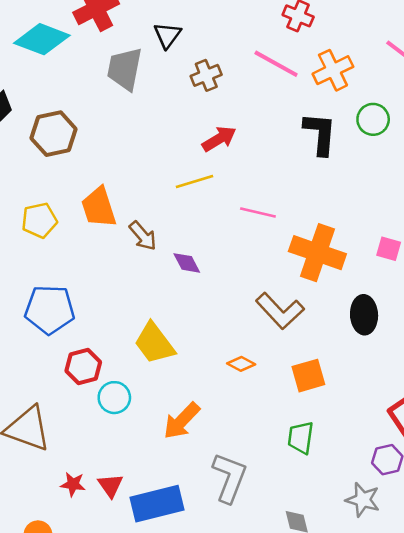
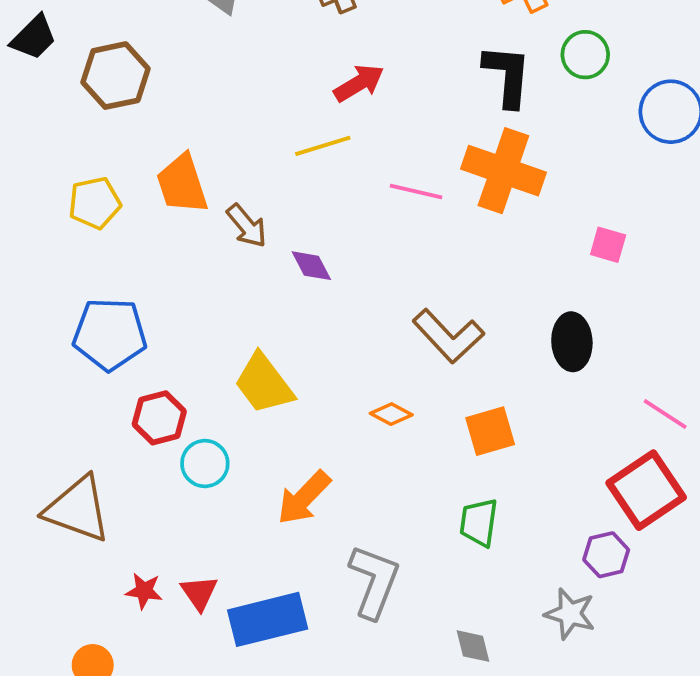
orange cross: (317, 253) -> (503, 171), moved

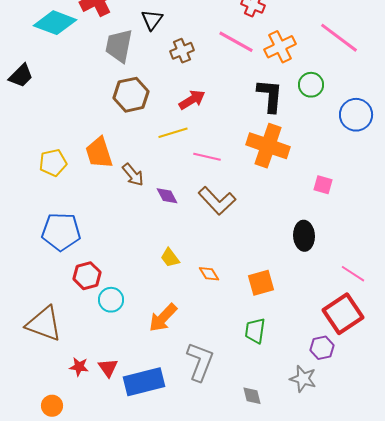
brown hexagon: (116, 76) -> (131, 95), moved
pink line: (416, 192) -> (207, 157), moved
brown L-shape: (448, 336) -> (217, 201), moved
yellow trapezoid: (264, 384) -> (170, 258), moved, size x0.6
orange diamond: (391, 414) -> (209, 274), turned 30

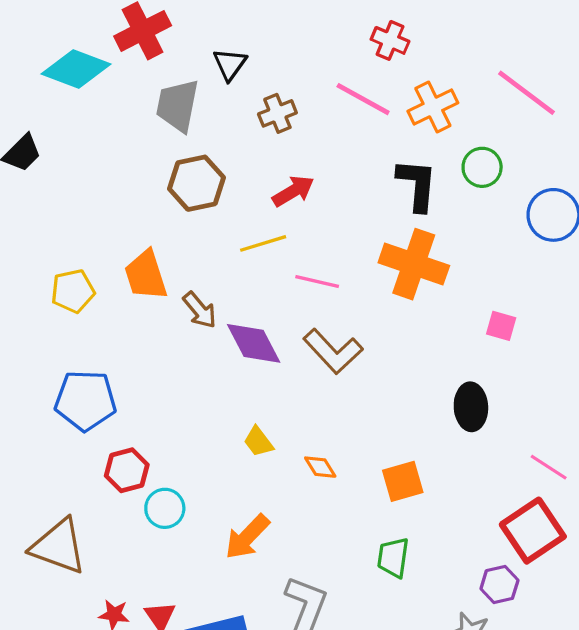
purple diamond: (167, 196) -> (254, 343), size x1.6

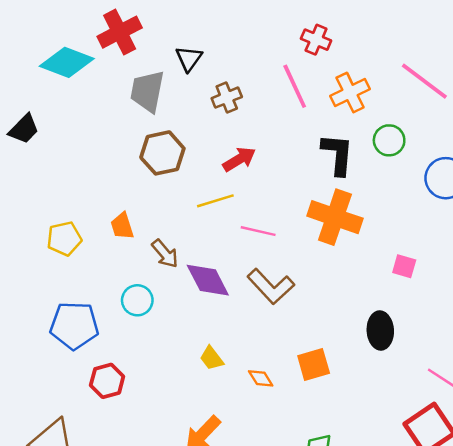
pink line: (363, 99) -> (295, 86), turned 36
orange trapezoid: (146, 275) -> (122, 226), size x0.7
orange square: (403, 481) -> (314, 364), moved
cyan circle: (165, 508) -> (137, 300), moved

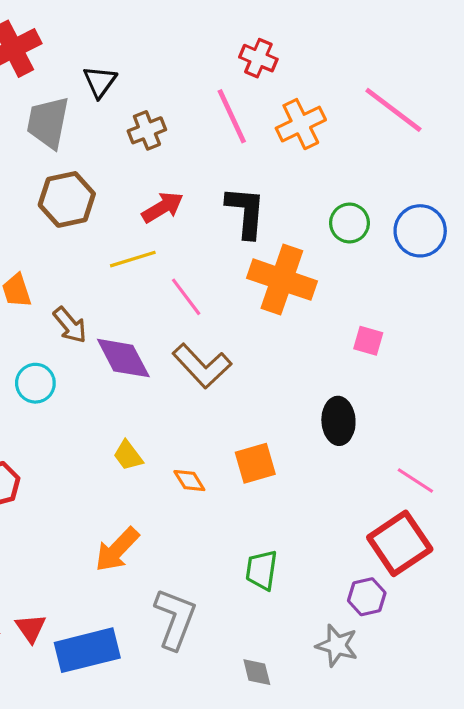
green circle: (389, 140) -> (349, 223), moved
black L-shape: (337, 154) -> (246, 212), moved
pink line: (258, 231) -> (186, 297), turned 40

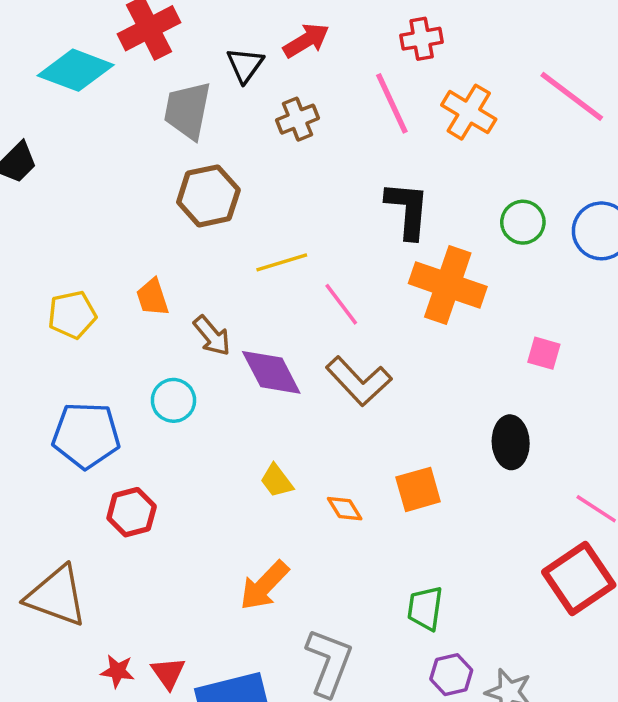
red cross: (258, 58) -> (422, 39), turned -33
orange cross: (301, 124) -> (469, 112), turned -33
red arrow: (163, 207) -> (306, 40), moved
purple hexagon: (367, 597) -> (451, 675), moved

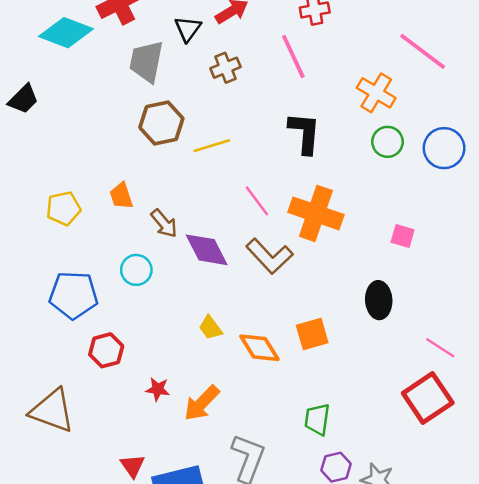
orange cross: (469, 112) -> (376, 93), moved
yellow line: (282, 262) -> (212, 146), moved
orange cross: (448, 285) -> (316, 213), moved
orange diamond: (345, 509) -> (259, 348), size x1.6
red star: (118, 671) -> (158, 389), moved

